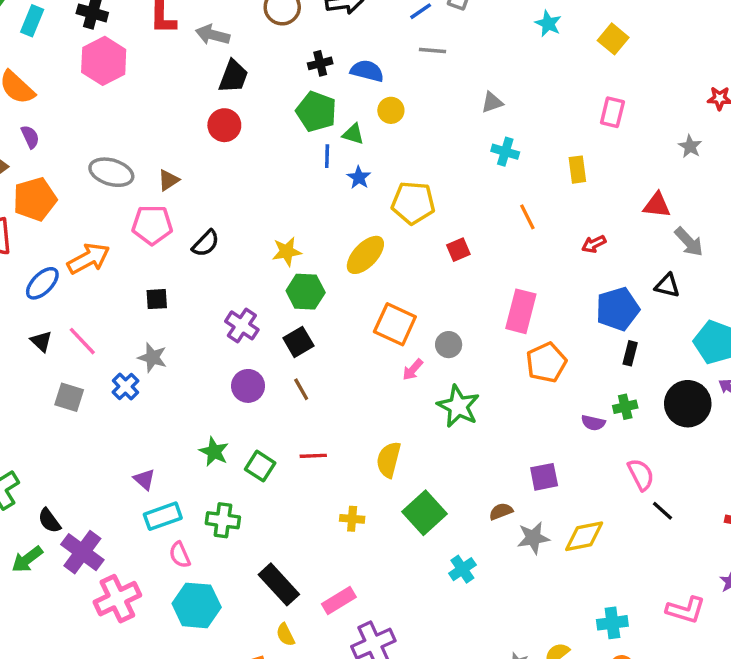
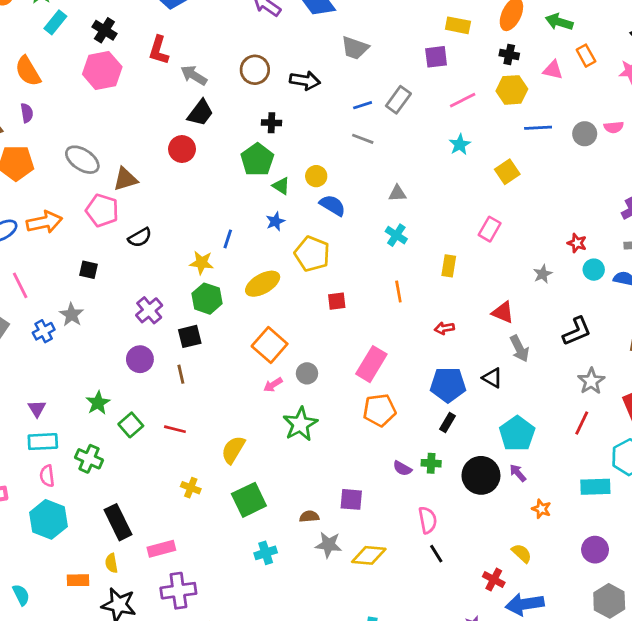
blue semicircle: (367, 71) -> (333, 205), moved
blue line: (327, 156) -> (228, 239), moved
brown triangle: (169, 180) -> (125, 179), size x1.4

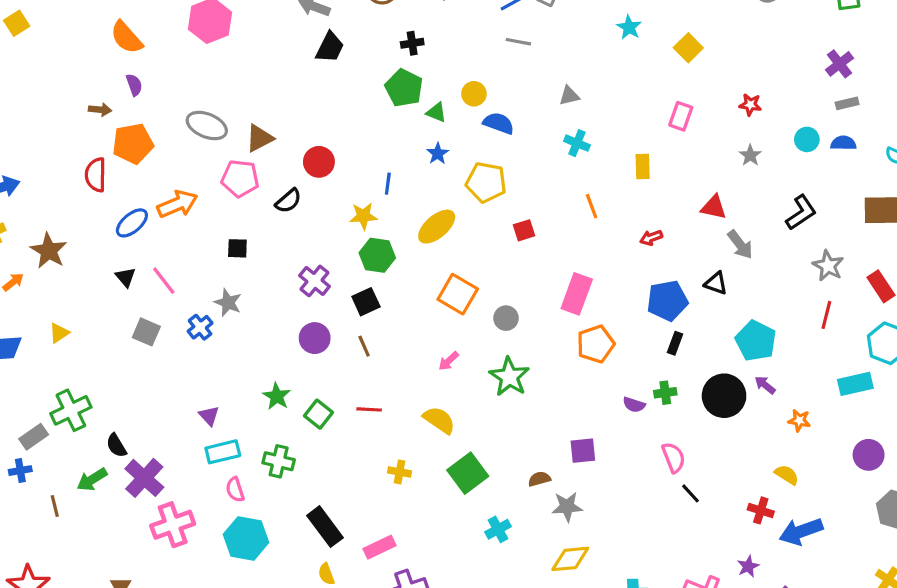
red circle: (182, 149) -> (319, 162), moved
red star: (577, 243) -> (750, 105), moved
pink arrow: (273, 385) -> (449, 361), moved
yellow semicircle: (233, 450) -> (439, 420), turned 104
yellow diamond: (369, 555) -> (570, 559), moved

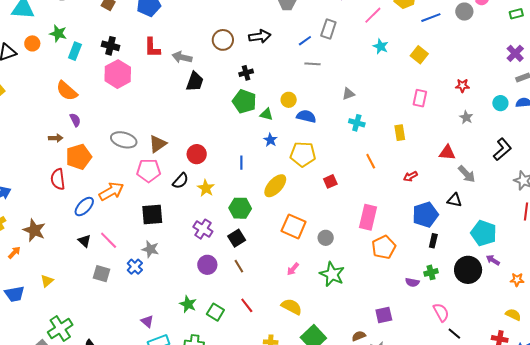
yellow star: (363, 216) -> (206, 188), moved, turned -30
black square: (237, 248) -> (152, 214), size x1.6
red line: (369, 409) -> (247, 305), turned 56

